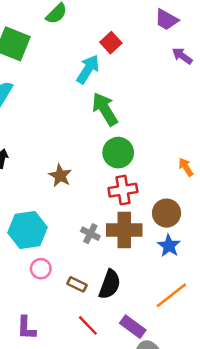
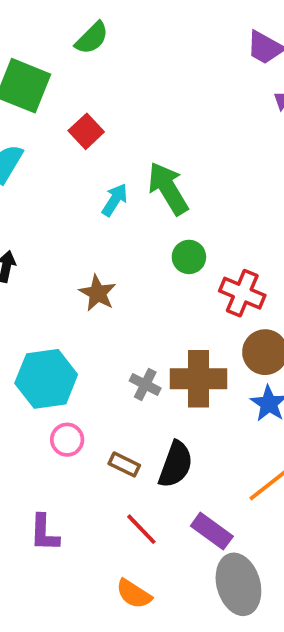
red square: (111, 43) -> (86, 131), moved
cyan arrow: (88, 69) -> (115, 200), moved, size x0.7
green circle: (118, 153) -> (189, 257), size x0.7
red cross: (123, 190) -> (242, 293), moved, turned 32

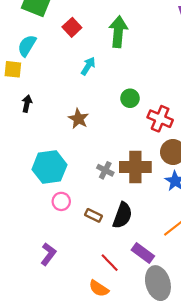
green arrow: (168, 188) -> (118, 32), moved, turned 36
red line: (141, 529) -> (110, 263), moved
purple L-shape: (44, 533) -> (48, 254), turned -145

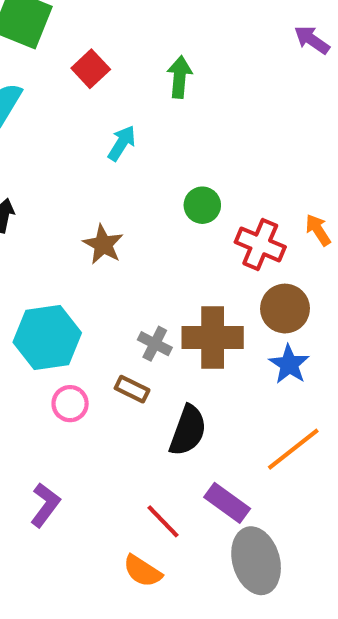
green arrow: (118, 32) -> (180, 77), size x0.7
brown rectangle: (93, 215) -> (132, 389), moved

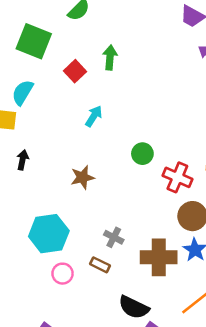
green arrow: (180, 77) -> (110, 57), moved
brown star: (103, 244) -> (83, 177), turned 30
brown cross: (213, 337) -> (159, 257), moved
black semicircle: (188, 430) -> (134, 307), moved, turned 96

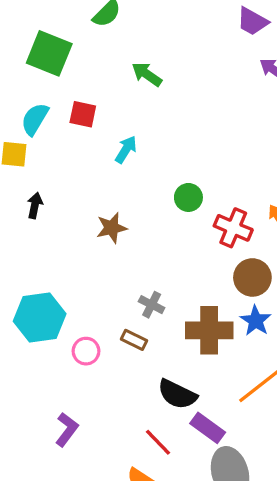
green arrow: (110, 57) -> (147, 74), turned -60
red square: (75, 71) -> (83, 114), moved, turned -35
cyan hexagon: (49, 234) -> (40, 317), moved

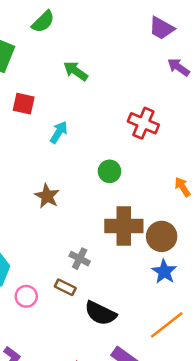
brown star: (112, 228) -> (47, 196), turned -30
red cross: (233, 228) -> (143, 123), moved
brown cross: (209, 330) -> (124, 226), moved
black semicircle: (177, 394) -> (100, 313), moved

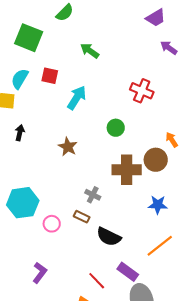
purple trapezoid: (162, 28) -> (156, 18), turned -60
cyan arrow: (59, 132) -> (77, 98), size x1.4
brown circle: (162, 236) -> (156, 160), moved
blue star: (164, 272) -> (158, 205), turned -30

